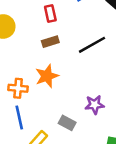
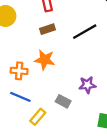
orange star: (47, 76) -> (45, 60), turned 30
blue line: (19, 118) -> (20, 97), turned -54

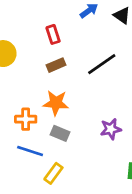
gray rectangle: (63, 101) -> (60, 133), moved

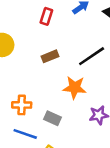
red rectangle: (53, 34) -> (46, 16), moved, turned 35
orange star: (56, 103) -> (75, 88), moved

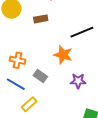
brown rectangle: (50, 56) -> (41, 19), moved

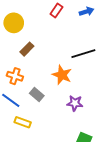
brown rectangle: (41, 19) -> (27, 49), moved, turned -40
yellow rectangle: (29, 104) -> (23, 122), turned 56

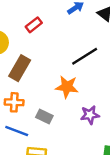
red rectangle: (56, 10) -> (34, 25), moved, turned 32
brown rectangle: (27, 49) -> (20, 68), size x1.5

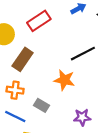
red rectangle: (34, 25) -> (39, 21), size x1.5
purple star: (90, 115) -> (82, 117), moved

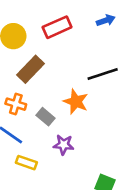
gray rectangle: (41, 105) -> (46, 117), moved
purple star: (82, 117) -> (64, 145), moved

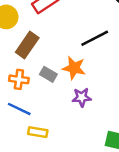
gray rectangle: (46, 117) -> (48, 74), moved
purple star: (64, 145) -> (82, 97), moved

